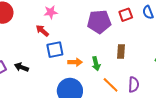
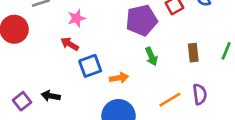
brown rectangle: (121, 51) -> (193, 53), moved
green arrow: (96, 64) -> (151, 56), moved
orange line: (111, 85) -> (170, 100), turned -66

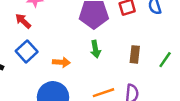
blue square: (90, 66) -> (27, 51), moved, turned -35

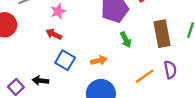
brown rectangle: (135, 54) -> (162, 34), size x1.6

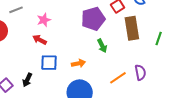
brown rectangle: (162, 34) -> (132, 28), moved
blue square: (65, 60) -> (49, 63), turned -30
black arrow: (40, 81) -> (27, 80), turned -72

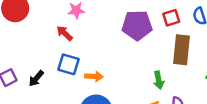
green arrow: (102, 46) -> (159, 80), moved
orange arrow: (78, 63) -> (94, 76), moved

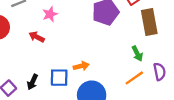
red arrow: (65, 33) -> (37, 37), moved
blue square: (69, 64) -> (59, 78), moved

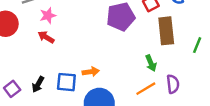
pink star: (50, 14) -> (48, 15), moved

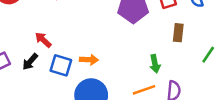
brown rectangle: (166, 31) -> (178, 33), size x0.6
red arrow: (46, 37) -> (43, 40), moved

